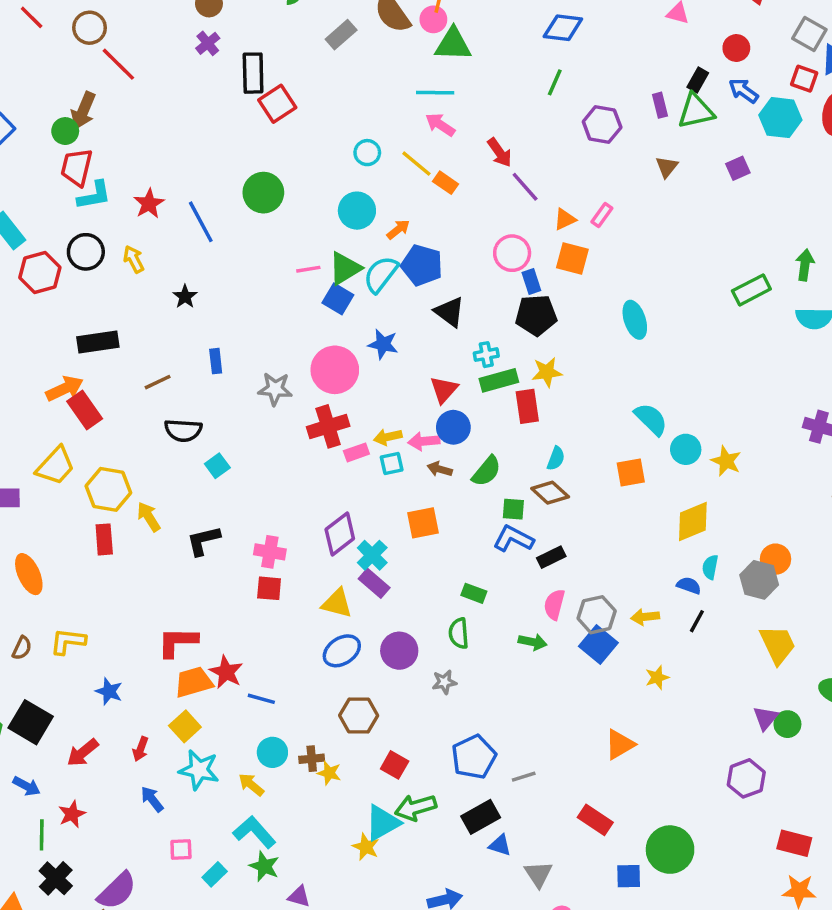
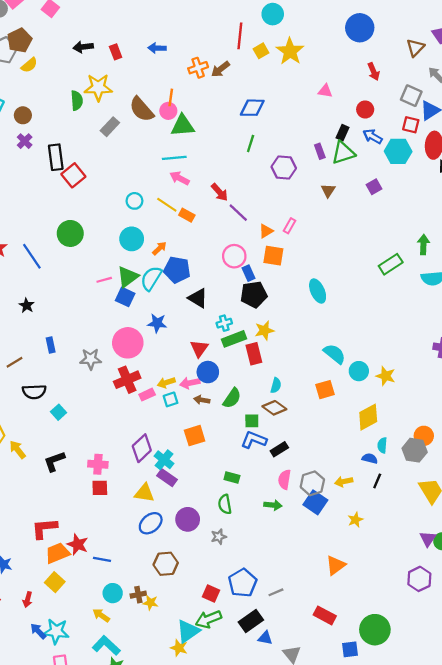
red square: (395, 765) -> (211, 594), moved
cyan star: (199, 770) -> (56, 631), moved

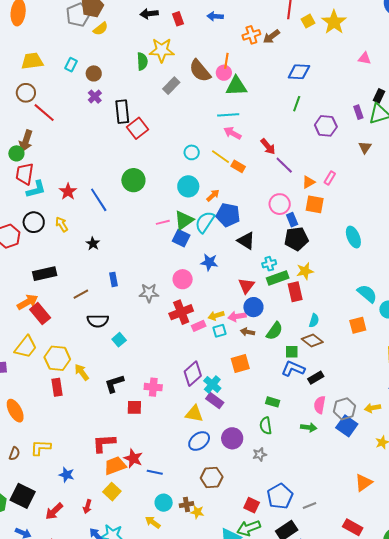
pink circle: (128, 343) -> (183, 279), size x0.7
red square: (100, 488) -> (134, 407), moved

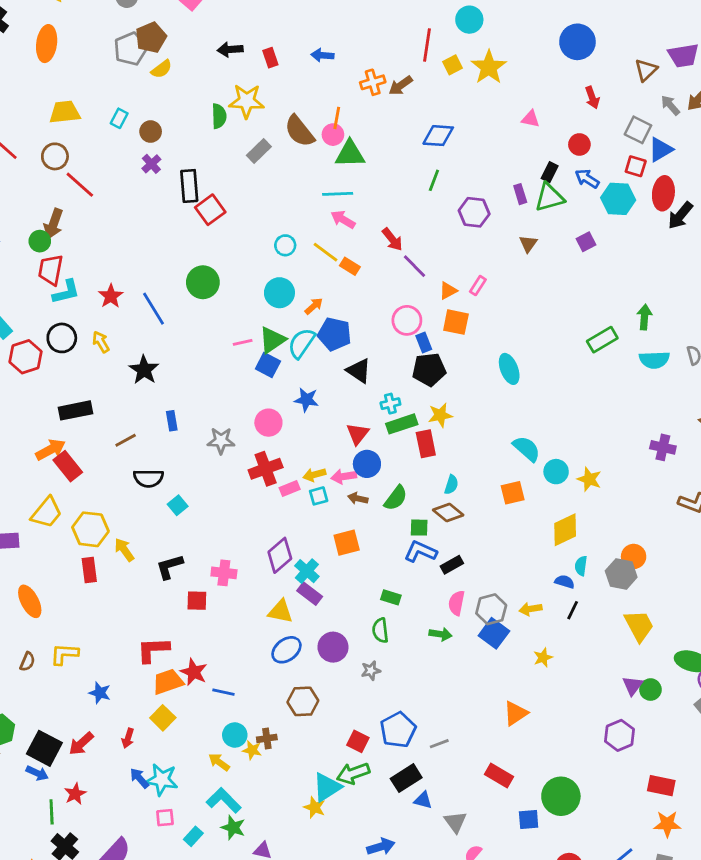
black star: (93, 244) -> (144, 370), size x1.5
black square: (23, 496) -> (44, 748), moved
yellow star: (197, 512) -> (252, 750), moved

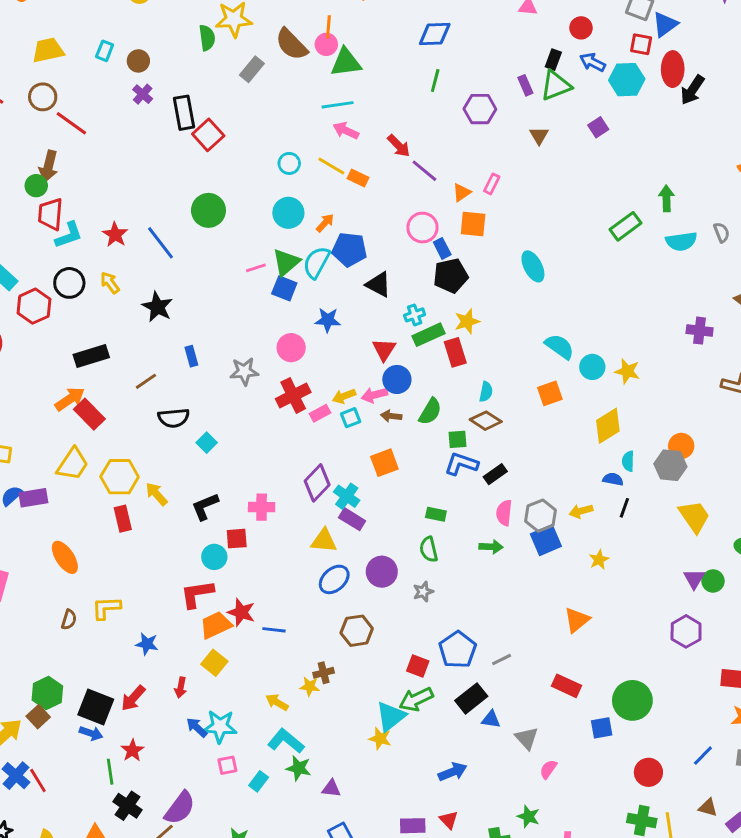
blue square: (494, 633) -> (546, 540), turned 36
cyan circle: (235, 735) -> (214, 557), moved

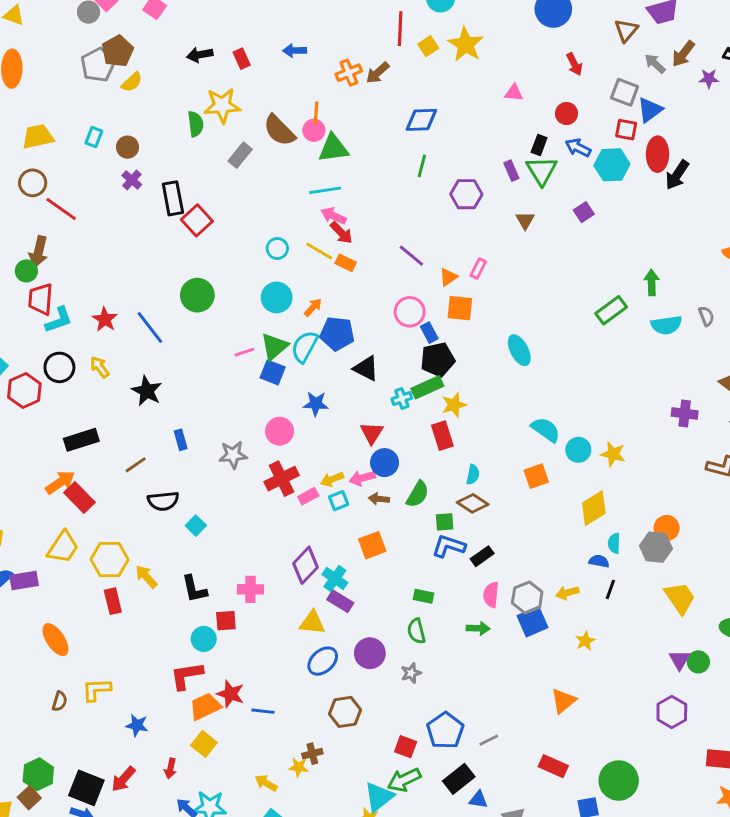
green triangle: (556, 86) -> (542, 171), turned -40
red arrow: (399, 146) -> (341, 233), moved
green rectangle: (428, 335) -> (427, 387), moved
black L-shape: (205, 507) -> (194, 589), turned -80

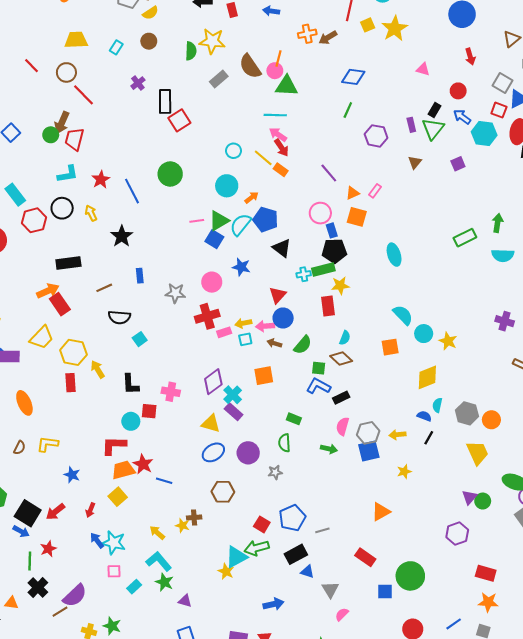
brown circle: (128, 147) -> (149, 41), moved
red trapezoid: (41, 299) -> (74, 139), moved
orange circle: (667, 528) -> (491, 420), moved

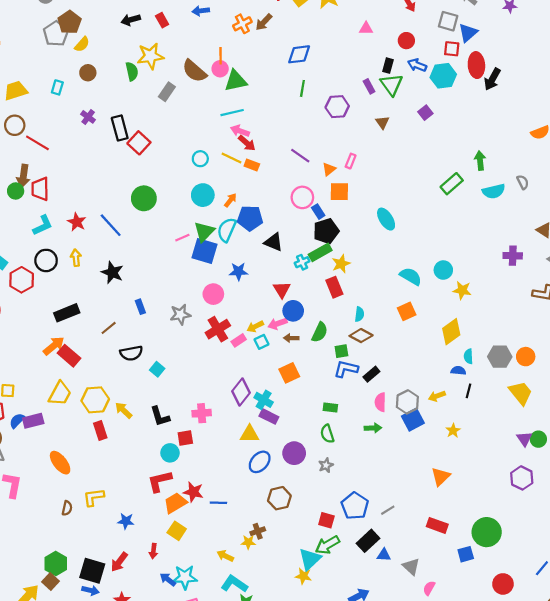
yellow arrow: (91, 213) -> (76, 258), turned 35
blue square: (214, 239) -> (205, 251), size x1.4
cyan circle: (424, 334) -> (443, 270), moved

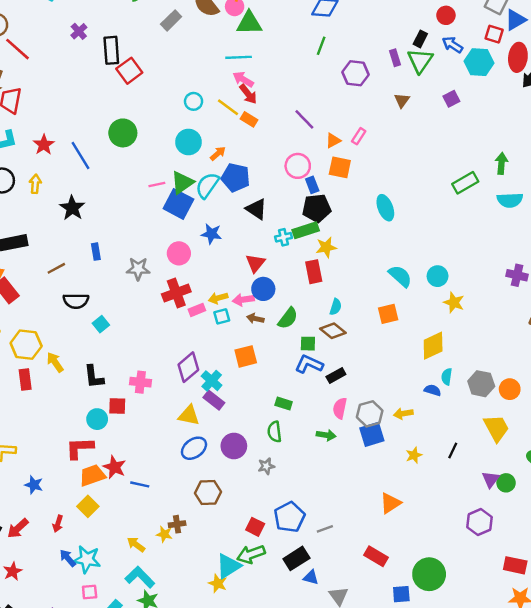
black line: (469, 391) -> (453, 450), moved

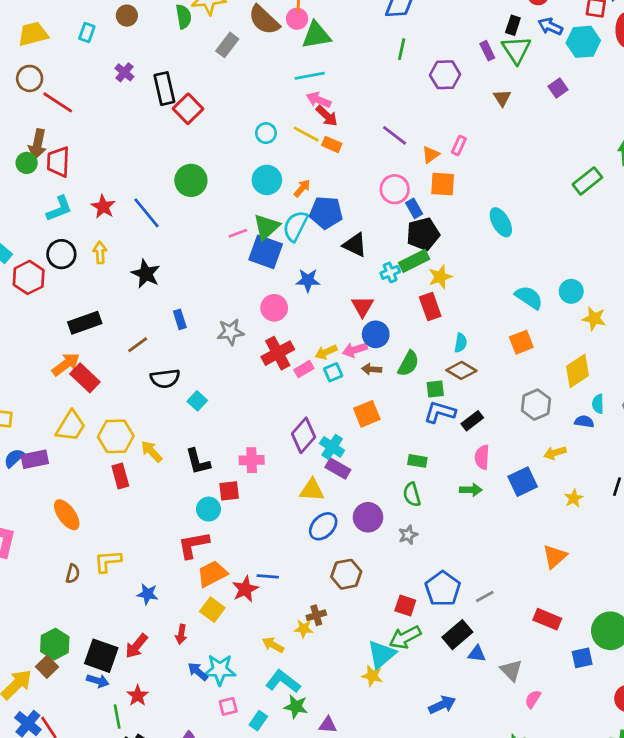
gray hexagon: (370, 414) -> (536, 405), moved
red star: (114, 467) -> (245, 589), moved, turned 30

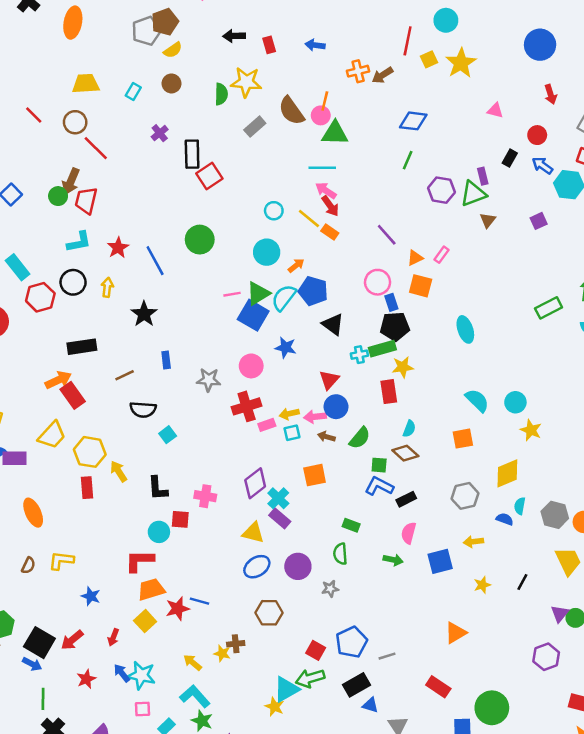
green triangle: (516, 50) -> (473, 194), moved, turned 32
red star: (138, 696) -> (86, 679), moved

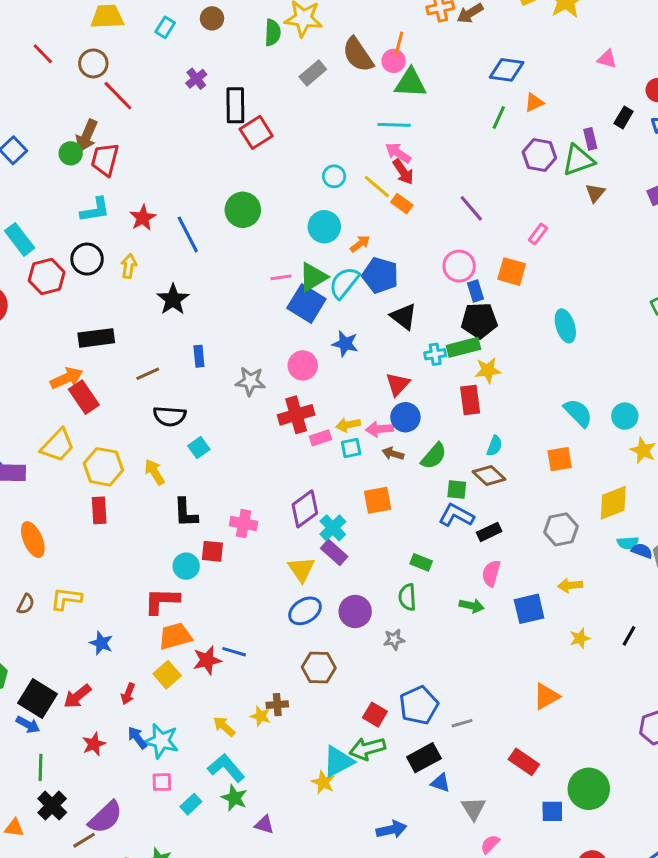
orange triangle: (415, 258) -> (534, 103), moved
yellow arrow: (119, 471) -> (155, 472), moved
cyan semicircle: (520, 506) -> (628, 543), turned -105
blue semicircle: (505, 519) -> (642, 551), moved
yellow triangle: (253, 533) -> (301, 569), turned 40

